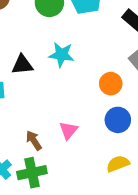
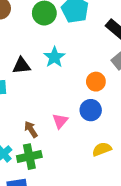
cyan star: (61, 55) -> (54, 57), turned 30
blue circle: (118, 120) -> (91, 110), moved

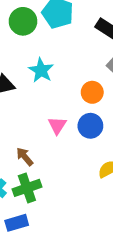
pink triangle: (60, 121) -> (57, 125), moved

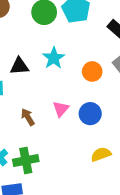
orange circle: (92, 92) -> (92, 71), moved
brown arrow: (25, 157) -> (28, 117), moved

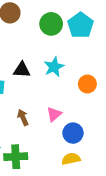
blue circle: (90, 114) -> (73, 133), moved
yellow semicircle: (101, 154) -> (71, 159), moved

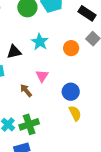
pink triangle: (54, 114) -> (42, 76), moved
yellow semicircle: (71, 159) -> (75, 113), turned 91

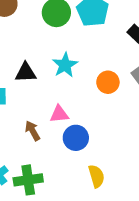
pink triangle: (42, 76) -> (59, 114), turned 40
blue circle: (71, 92) -> (76, 138), moved

